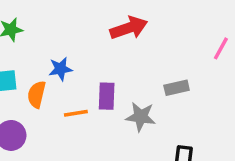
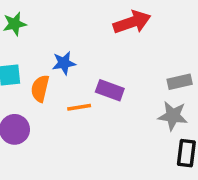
purple rectangle: (107, 96) -> (110, 90), turned -72
gray star: (141, 117) -> (173, 116), moved

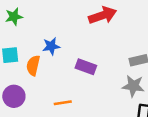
orange line: (79, 107) -> (63, 103), moved

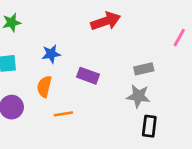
orange semicircle: (33, 65) -> (44, 87), moved

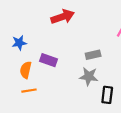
orange semicircle: (44, 87) -> (26, 70), moved
black rectangle: (149, 126) -> (107, 95), moved

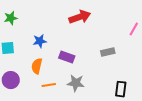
orange semicircle: (26, 70) -> (37, 66), moved
gray star: (89, 76) -> (76, 83), moved

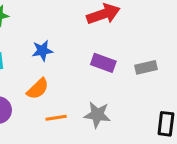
purple rectangle: (67, 57) -> (103, 63), moved
orange semicircle: (37, 66) -> (38, 89), turned -147

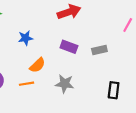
orange semicircle: (38, 89) -> (37, 65), moved
orange line: (56, 118) -> (27, 84), moved

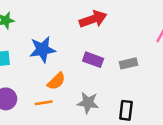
blue star: (25, 38) -> (42, 50), size x1.5
black rectangle: (114, 90) -> (126, 110), moved

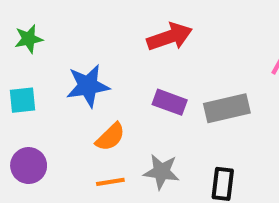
gray rectangle: (129, 63) -> (227, 108), size x1.5
orange line: (44, 103) -> (110, 182), moved

